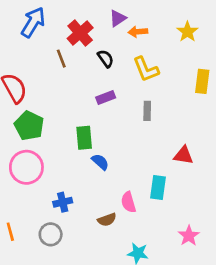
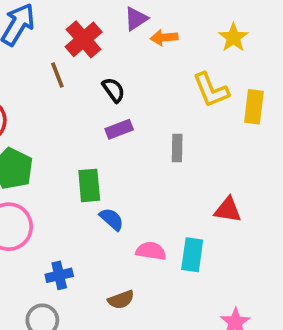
black semicircle: (106, 59) -> (114, 90), moved
yellow L-shape: (146, 69) -> (211, 90), moved
pink semicircle: (128, 202) -> (151, 251), moved, turned 115

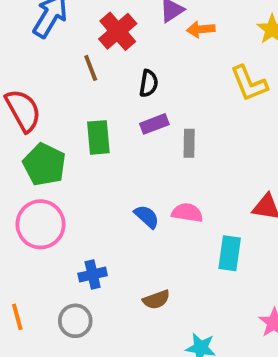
black semicircle: (114, 90) -> (149, 83), turned 45
gray rectangle: (177, 148) -> (189, 143), moved
green rectangle: (89, 185) -> (98, 137), moved
pink semicircle: (151, 251) -> (187, 213), moved

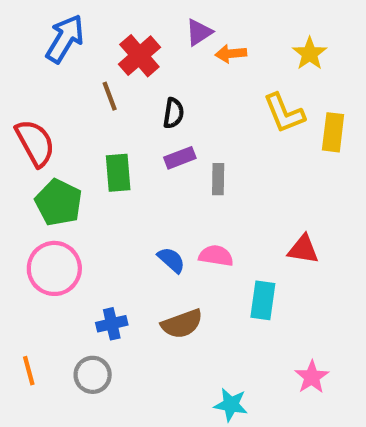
brown semicircle: (156, 300) -> (182, 324), moved, size x1.4

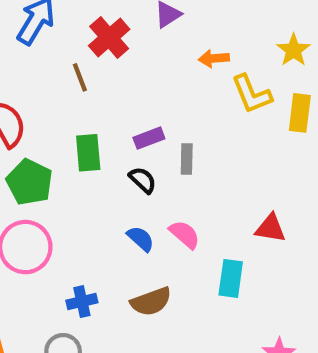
orange arrow: (231, 54) -> (214, 58), moved
yellow star: (310, 54) -> (294, 50), moved
black semicircle: (173, 113) -> (143, 180), moved, turned -56
pink semicircle: (216, 256) -> (185, 234), turned 32

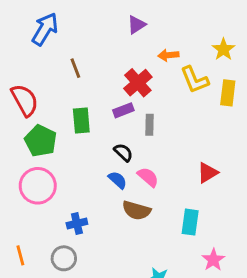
red cross: (109, 38) -> (138, 83), moved
black semicircle: (143, 180) -> (123, 152), moved
red triangle: (270, 228) -> (208, 173), turned -40
cyan rectangle: (231, 278) -> (190, 222), moved
brown semicircle: (151, 302) -> (136, 210), moved, turned 36

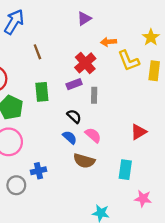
gray circle: (64, 258) -> (16, 185), moved
pink star: (213, 260) -> (143, 199), turned -30

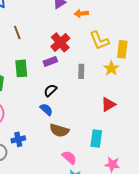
yellow star: (151, 37) -> (111, 68), moved
orange arrow: (109, 42) -> (81, 13), moved
gray rectangle: (94, 95) -> (81, 71), moved
black semicircle: (74, 116) -> (50, 90), turned -88
pink semicircle: (93, 135) -> (69, 157), moved

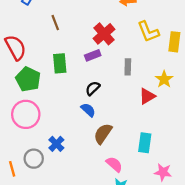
yellow star: (111, 68) -> (164, 79), moved
red triangle: (108, 104) -> (147, 96), moved
brown semicircle: (59, 130) -> (103, 134), turned 108
blue cross: (18, 139) -> (56, 144), turned -32

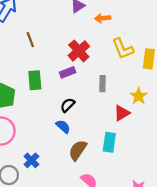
cyan rectangle: (145, 143) -> (109, 142), moved

